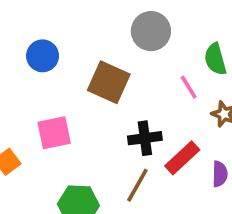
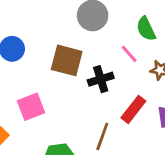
black cross: (145, 138) -> (101, 79), moved

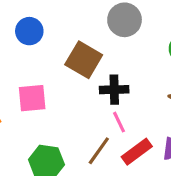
pink line: (129, 54) -> (119, 122), moved
red rectangle: (133, 109) -> (137, 152), moved

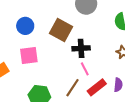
blue circle: (29, 31) -> (25, 26), moved

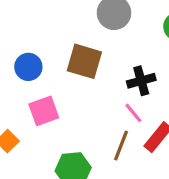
black cross: (81, 48) -> (141, 81), moved

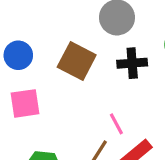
black cross: (141, 81) -> (132, 63), moved

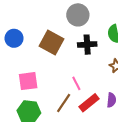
pink square: (25, 103) -> (28, 81), moved

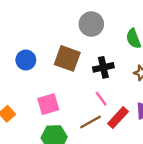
black cross: (87, 45) -> (103, 67), moved
brown line: (64, 103) -> (90, 122), turned 36

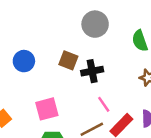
brown square: (67, 58) -> (68, 60), size x0.7
black cross: (103, 67) -> (92, 71), moved

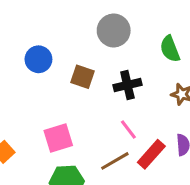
blue circle: (24, 61) -> (38, 59), moved
black cross: (92, 71) -> (127, 85), moved

